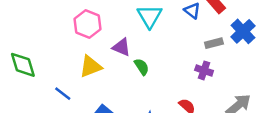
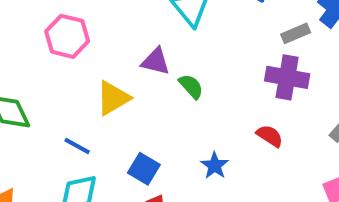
pink hexagon: (88, 24) -> (67, 36), moved
purple cross: (204, 70) -> (287, 77), size x1.5

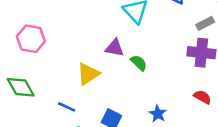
pink hexagon: (67, 36) -> (31, 39), moved
red semicircle: (270, 136) -> (202, 97), moved

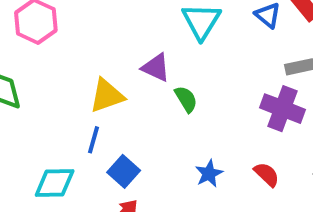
blue line: (67, 107) -> (94, 140), moved, turned 66
blue star: (158, 114) -> (209, 174), moved

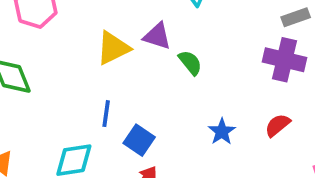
yellow triangle: (107, 96) -> (113, 48), moved
red semicircle: (267, 174) -> (278, 125), turned -76

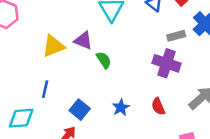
red semicircle: (278, 125) -> (158, 106), turned -78
blue square: (139, 140) -> (80, 110), moved

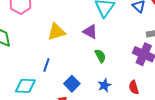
purple triangle: (83, 41) -> (90, 32), moved
green semicircle: (104, 60) -> (100, 56), moved

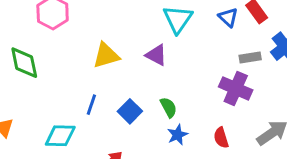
green semicircle: (100, 56) -> (169, 107), moved
blue square: (72, 84) -> (130, 111), moved

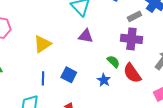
purple triangle: (156, 55) -> (86, 36), moved
green semicircle: (169, 107) -> (113, 62), moved
red semicircle: (221, 138) -> (132, 73), size x1.5

